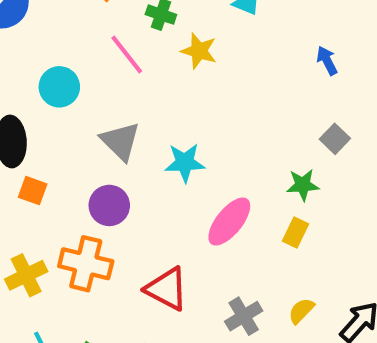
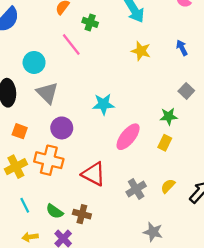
yellow star: (199, 51) -> (141, 51), moved
gray triangle: (120, 141) -> (47, 93), moved
orange square: (33, 191) -> (20, 131), moved

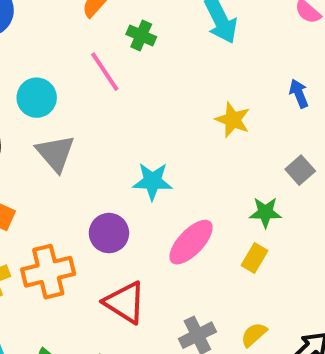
yellow star: (141, 51) -> (233, 120), moved
purple circle: (62, 128) -> (109, 233), moved
orange cross: (49, 160) -> (48, 272), turned -32

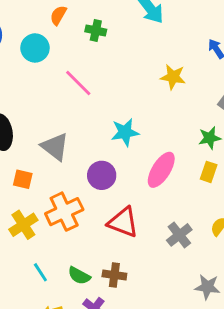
pink line: (105, 72) -> (78, 83), moved
cyan circle: (37, 98) -> (35, 48), moved
gray triangle: (55, 153) -> (55, 147), moved

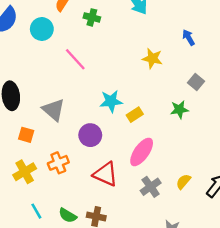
pink ellipse: (161, 170) -> (142, 152), moved
yellow rectangle: (209, 172) -> (135, 115), moved, turned 35
orange cross: (64, 212) -> (58, 163), size x0.7

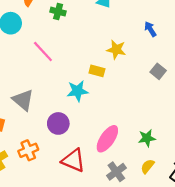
green star: (179, 110) -> (147, 138), moved
yellow rectangle: (135, 115) -> (97, 71), moved, turned 49

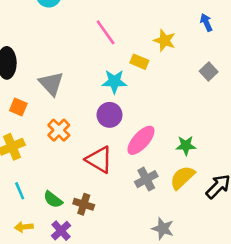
pink line: (43, 52) -> (106, 32), moved
purple circle: (58, 123) -> (110, 115), moved
orange cross: (28, 150) -> (59, 130), moved, turned -30
yellow semicircle: (148, 166) -> (182, 178), size x1.5

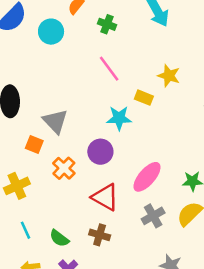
orange square: (18, 107) -> (34, 144), moved
purple circle: (110, 115) -> (100, 152), moved
brown cross: (84, 204) -> (100, 235), moved

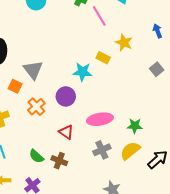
pink line: (109, 69) -> (99, 16), moved
pink ellipse: (147, 177) -> (100, 119), turned 35
red triangle: (105, 197) -> (66, 132), size x0.7
green semicircle: (59, 238) -> (36, 156), moved

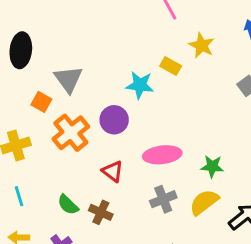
orange cross: (36, 107) -> (71, 133), size x1.4

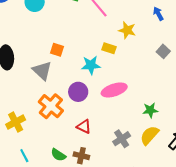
orange square: (41, 102) -> (57, 50), moved
pink ellipse: (162, 155) -> (114, 90), moved

